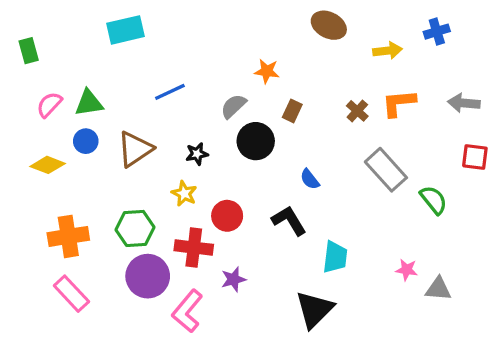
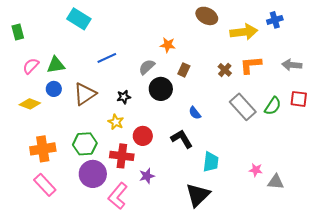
cyan rectangle: (125, 30) -> (79, 19), turned 45
yellow arrow: (388, 51) -> (244, 32), size x1.5
green semicircle: (434, 200) -> (273, 106), moved, turned 72

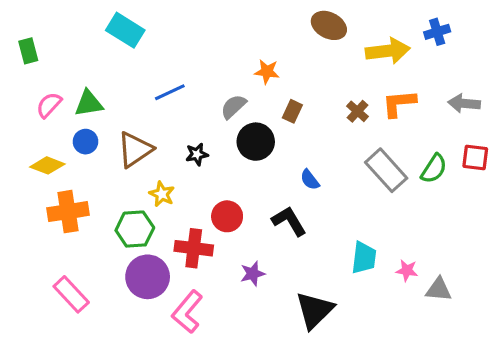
yellow star: (116, 122) -> (162, 194), moved
orange cross: (43, 149) -> (68, 212), moved
cyan trapezoid: (211, 162) -> (364, 258), moved
purple star: (147, 176) -> (253, 274), moved

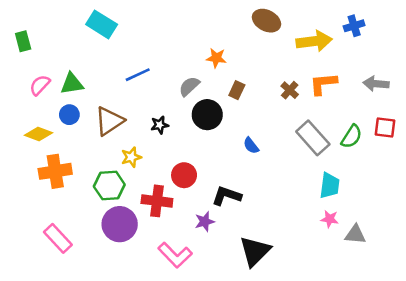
yellow star: (162, 194) -> (131, 157), turned 30
black L-shape: (289, 221) -> (227, 196), moved, turned -40
cyan trapezoid: (364, 258) -> (330, 185), moved
pink L-shape: (187, 312) -> (175, 255), moved, turned -84

